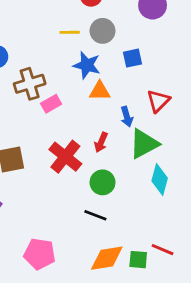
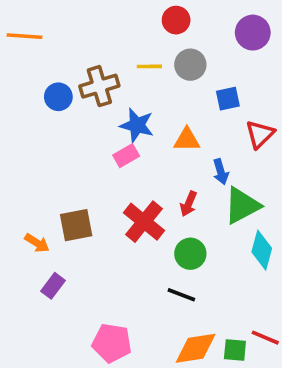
blue star: (87, 65) -> (137, 125), moved
brown cross: (30, 84) -> (99, 86), moved
red triangle: (158, 101) -> (260, 134), moved

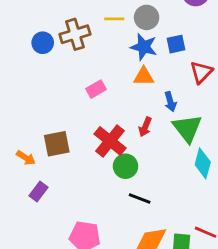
blue star: (137, 125) -> (144, 47), moved
green triangle: (242, 206) -> (187, 128), turned -40
green circle: (190, 254) -> (125, 166), moved

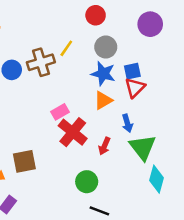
yellow line: (114, 19) -> (66, 48), moved, turned -54
red triangle: (201, 72) -> (135, 88), moved
orange triangle: (144, 76) -> (103, 100), turned -30
red cross: (110, 141) -> (73, 132), moved

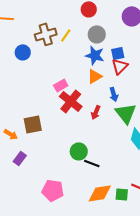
brown cross: (41, 62) -> (46, 34), moved
green circle: (87, 182) -> (79, 151), moved

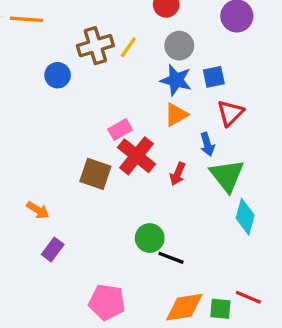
red triangle: (120, 66) -> (230, 113), moved
brown square: (33, 124) -> (95, 174), moved, turned 30

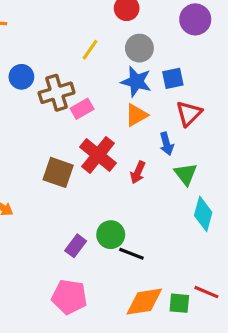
brown cross: (95, 46) -> (57, 93), moved
pink rectangle: (120, 129) -> (82, 109), moved
green triangle: (227, 176) -> (186, 174), size x0.7
purple rectangle: (53, 250) -> (76, 246), moved

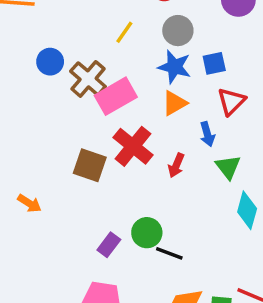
brown cross: (57, 93) -> (88, 79), turned -32
pink rectangle: (82, 109) -> (116, 96), size x1.6

